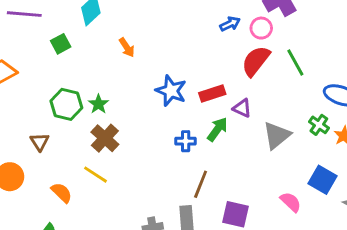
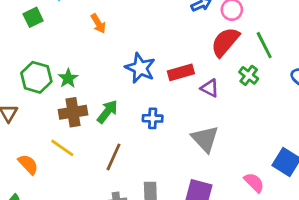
green cross: (319, 125) -> (249, 75), moved
green arrow: (217, 129) -> (107, 112), moved
gray triangle: (277, 135) -> (205, 139), moved, turned -36
brown cross: (105, 138) -> (73, 112), turned 36
brown line: (201, 184) -> (114, 157), moved

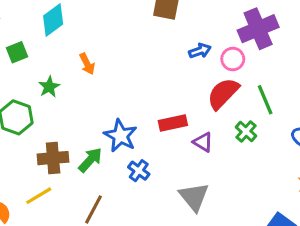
blue star: (140, 68) -> (121, 136), moved
green star: (68, 78) -> (49, 87), moved
blue cross: (153, 118) -> (139, 171), turned 30
yellow line: (62, 148) -> (39, 196), turned -70

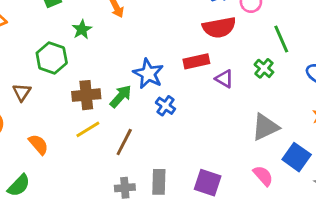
red semicircle: (223, 93) -> (219, 27), moved, turned -144
yellow line: (39, 196) -> (88, 129), moved
gray triangle: (194, 197) -> (265, 127), moved, turned 44

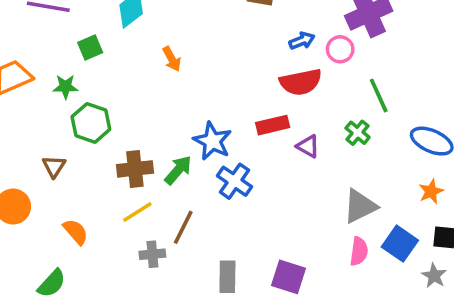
green star: (82, 29) -> (65, 87), moved, turned 30
blue cross: (165, 106) -> (234, 181), size x1.4
pink semicircle: (263, 176) -> (359, 251), moved, turned 50
gray cross: (125, 188) -> (152, 254), moved

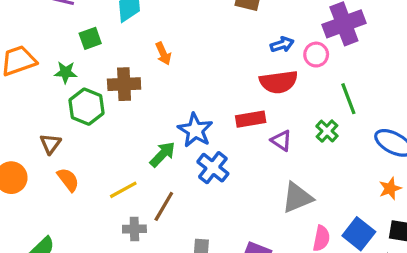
brown cross: (135, 169) -> (124, 84), moved
gray triangle: (360, 206) -> (297, 198), moved
orange semicircle: (76, 232) -> (68, 180), moved

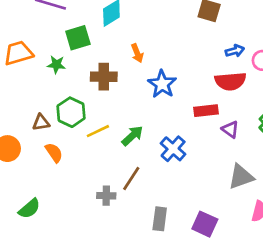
green square: (90, 38) -> (78, 38), size x1.4
green hexagon: (86, 107) -> (71, 112), moved
blue star: (195, 130) -> (162, 84), moved
brown triangle: (50, 144) -> (41, 122), turned 42
yellow line: (123, 190) -> (98, 131), moved

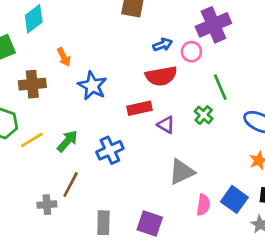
blue cross: (173, 149) -> (110, 150), turned 30

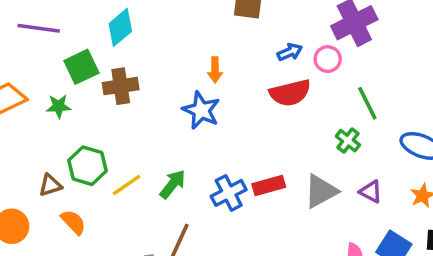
orange arrow: (64, 57) -> (215, 70), moved, turned 30
brown cross: (32, 84) -> (121, 86), moved
red rectangle: (139, 108) -> (269, 186), moved
purple triangle: (166, 125) -> (371, 192), moved
gray triangle: (182, 172) -> (321, 191), moved

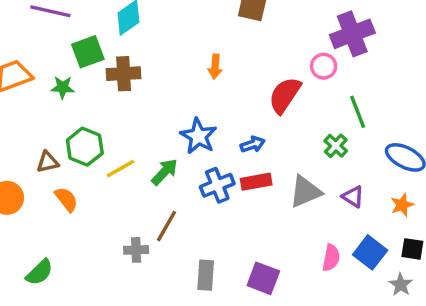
blue arrow: (290, 52) -> (253, 144), moved
red semicircle: (290, 93) -> (285, 95), turned 132
blue star: (201, 110) -> (198, 136), moved

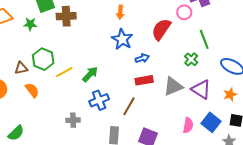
blue star: (198, 136) -> (122, 39), moved
blue cross: (217, 185) -> (99, 100), moved
purple triangle: (353, 197) -> (201, 89), size x1.5
brown line: (166, 226) -> (129, 106), moved

